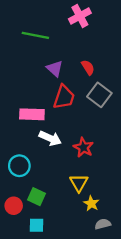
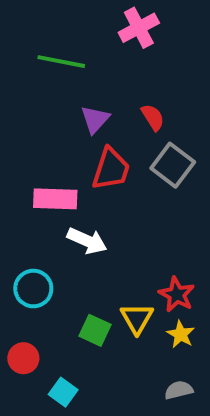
purple triangle: (55, 69) -> (95, 119), turned 30
red star: (83, 147) -> (177, 295), moved
green square: (36, 197) -> (95, 330), moved
yellow star: (91, 203) -> (181, 334), moved
cyan square: (36, 225) -> (63, 392), turned 35

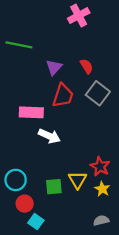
green line: (61, 62) -> (19, 45), moved
cyan circle: (33, 289) -> (16, 180), moved
green square: (95, 330) -> (54, 187), turned -30
red circle: (23, 358) -> (25, 204), moved

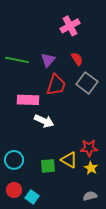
pink cross: (79, 16) -> (70, 26), moved
green line: (19, 45) -> (17, 60), moved
red star: (100, 166) -> (89, 148), turned -30
yellow triangle: (78, 180) -> (69, 160), turned -30
red circle: (25, 204) -> (14, 190), moved

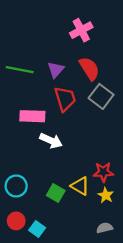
red semicircle: (77, 59) -> (89, 69), size x1.5
red trapezoid: (56, 85) -> (65, 99), turned -35
green square: (48, 166) -> (56, 193), turned 35

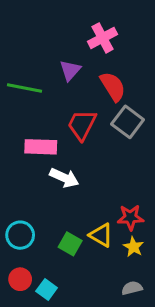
purple triangle: (56, 70) -> (70, 70), moved
red trapezoid: (65, 99) -> (82, 125), turned -136

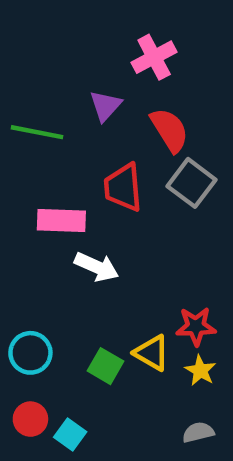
red trapezoid: (82, 125) -> (123, 187), turned -32

